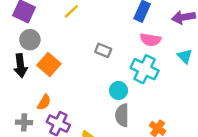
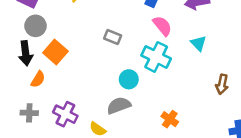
pink semicircle: (150, 40) -> (162, 26), turned -138
orange semicircle: (44, 102) -> (38, 79), moved
gray semicircle: (122, 115) -> (119, 105), moved, turned 70

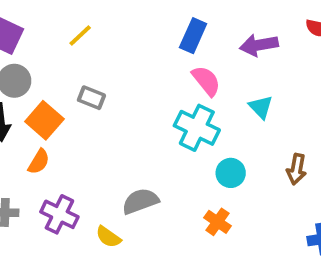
gray rectangle: (113, 37) -> (91, 98), moved
orange semicircle: (38, 79) -> (39, 162), moved
cyan circle: (129, 79) -> (231, 173), moved

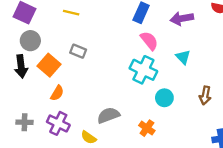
yellow line: (80, 36) -> (71, 13), turned 56
orange semicircle: (39, 162) -> (57, 93), moved
orange cross: (217, 222) -> (147, 128), moved

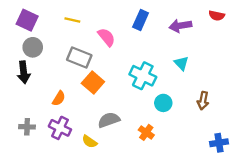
pink semicircle: (149, 41) -> (107, 37), moved
gray rectangle: (78, 51) -> (79, 58), size x1.5
orange square: (49, 65) -> (93, 83), moved

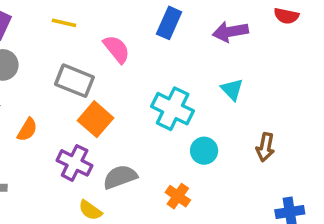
orange semicircle: (59, 98) -> (27, 130), moved
purple cross: (60, 128) -> (75, 163), moved

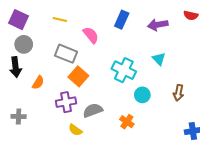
purple cross: (75, 163) -> (66, 102), turned -36

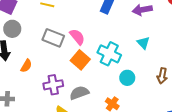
pink semicircle: (91, 35) -> (77, 37), moved
orange square: (78, 76) -> (80, 60), moved

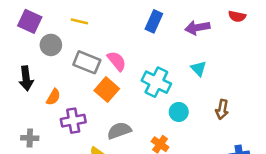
gray circle: (12, 29) -> (51, 45), moved
orange square: (80, 60) -> (107, 90), moved
purple cross: (53, 85) -> (73, 121), moved

